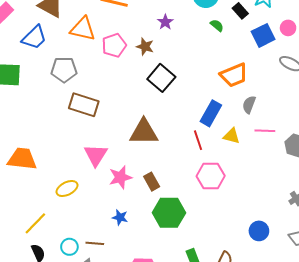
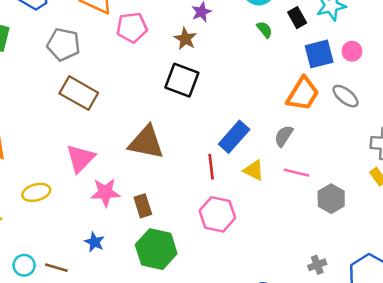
brown star: (145, 47) -> (185, 39), moved
orange trapezoid: (234, 75) -> (303, 94), moved, turned -48
black square: (161, 78) -> (182, 80), turned -32

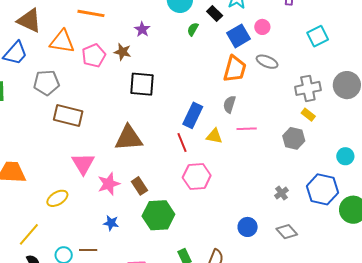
green semicircle: (265, 30) -> (193, 29), turned -96
brown star: (185, 39) -> (123, 52), moved
gray hexagon: (331, 199) -> (294, 138), moved

